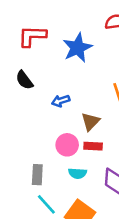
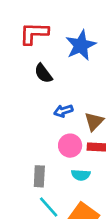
black semicircle: (24, 80) -> (43, 73), moved
blue arrow: (61, 101) -> (63, 111), moved

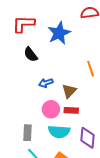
cyan semicircle: (81, 175) -> (59, 132), size x1.5

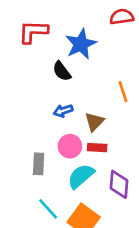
black semicircle: (31, 54) -> (62, 71), moved
cyan semicircle: (59, 132) -> (81, 176), turned 135
gray rectangle: (28, 133) -> (39, 164), moved

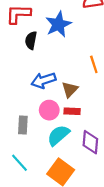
black semicircle: (62, 71) -> (31, 40), moved, turned 48
blue arrow: (63, 111) -> (44, 80), size x1.5
cyan line: (48, 209) -> (20, 163), moved

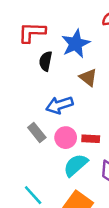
brown triangle: (70, 90) -> (88, 77), moved, turned -36
gray rectangle: (23, 125) -> (37, 133), moved, turned -42

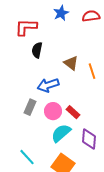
blue star: (76, 44) -> (61, 13), moved, size x0.7
gray rectangle: (37, 133) -> (30, 107), turned 63
red rectangle: (91, 139) -> (73, 112), turned 40

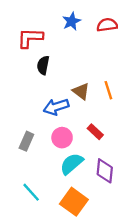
brown triangle: (71, 63) -> (81, 91), moved
gray rectangle: (30, 107) -> (26, 141), moved
red rectangle: (73, 112) -> (95, 132), moved

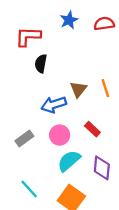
brown triangle: (81, 91) -> (78, 89), turned 30
gray rectangle: (26, 141) -> (24, 139), turned 30

